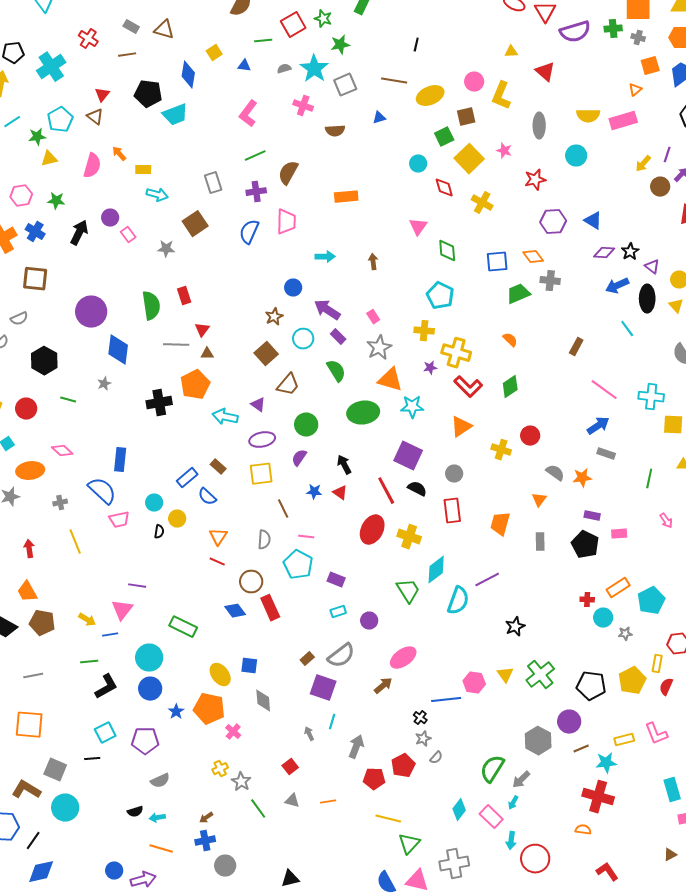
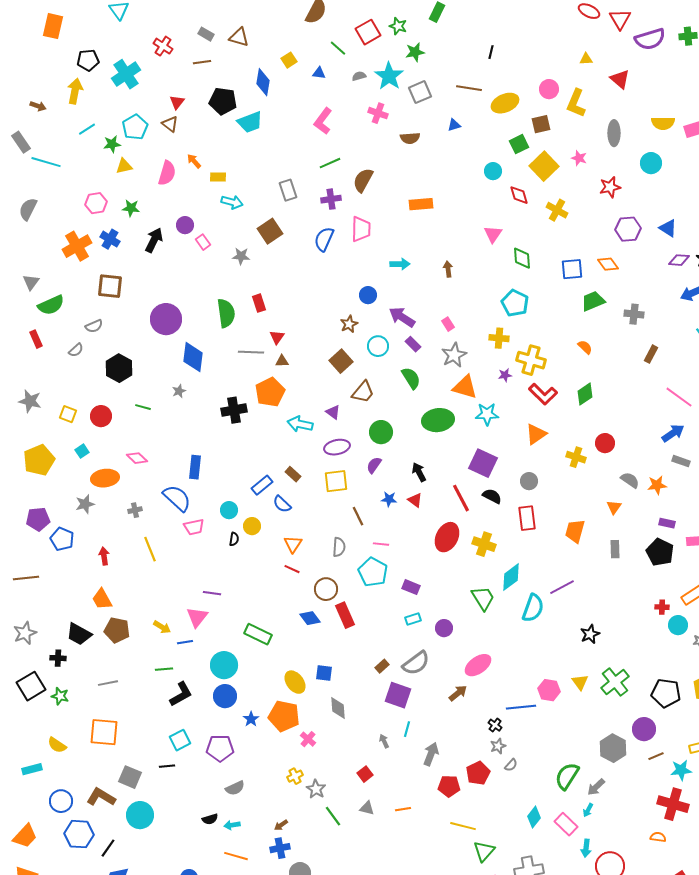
green line: (263, 41) -> (338, 48), turned 48
gray cross: (550, 281) -> (634, 314), moved

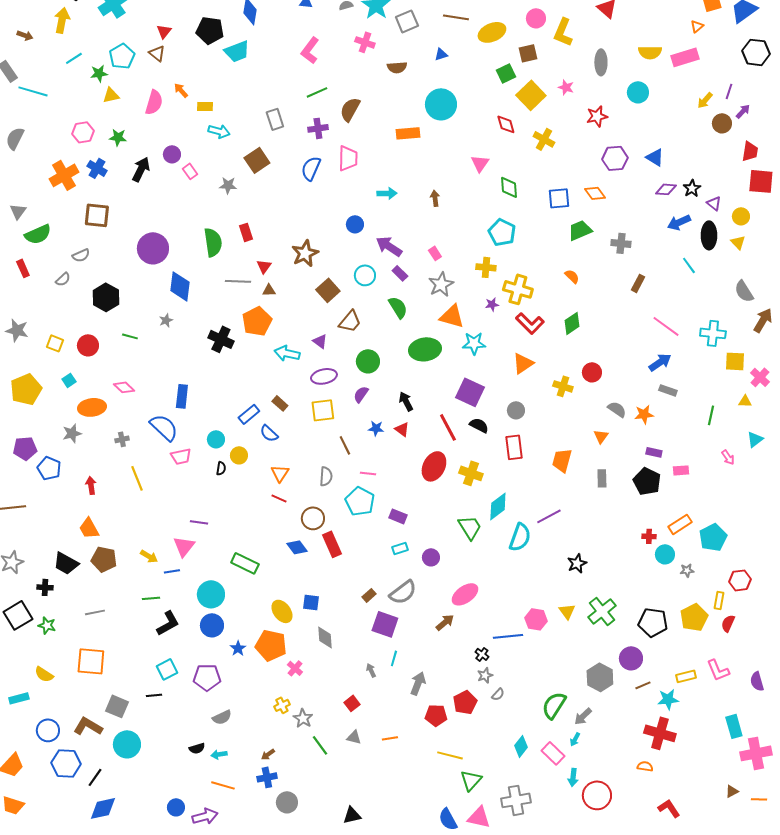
cyan circle: (493, 171) -> (441, 104), moved, size x1.8
brown star: (349, 324) -> (305, 253), moved, size x1.5
black cross: (234, 410) -> (221, 339), turned 35

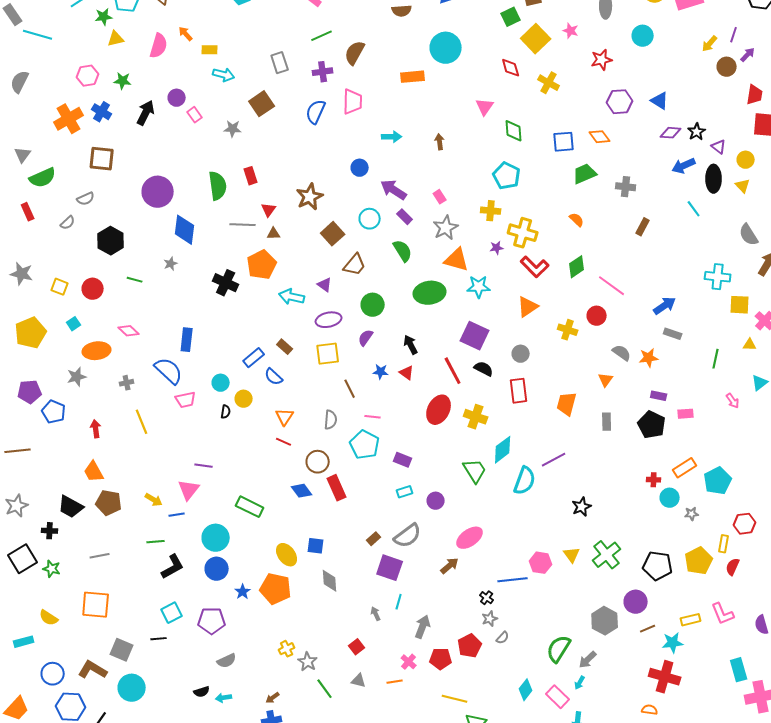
pink line: (666, 326) -> (612, 286), moved
pink cross: (295, 668) -> (409, 662), moved

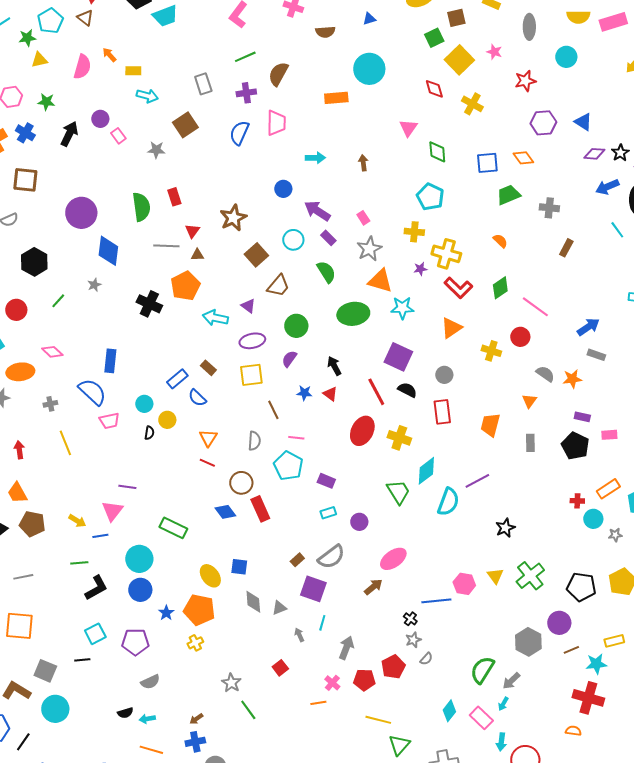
green line: (135, 280) -> (58, 301), turned -63
yellow cross: (287, 649) -> (195, 643), moved
gray triangle: (359, 681) -> (279, 608), moved, turned -35

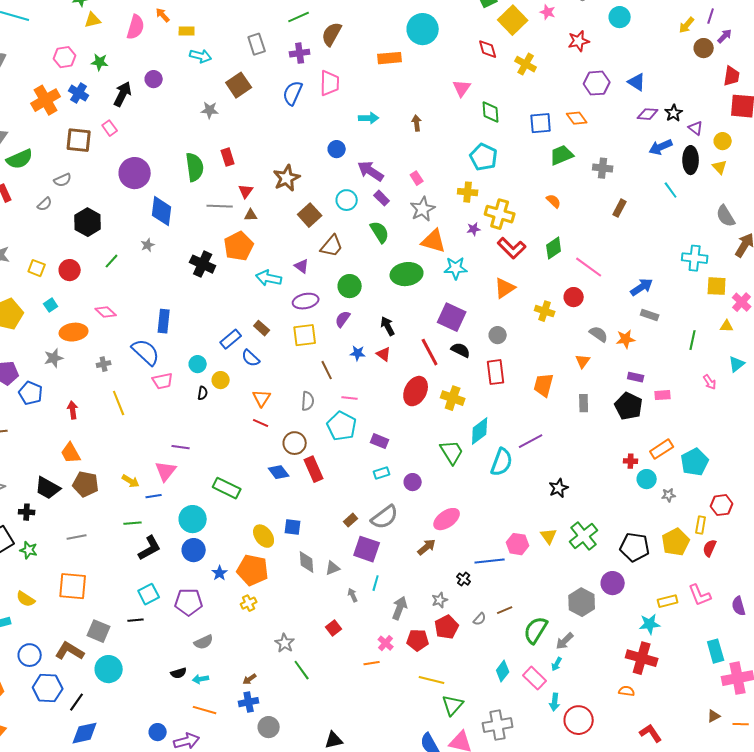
pink rectangle: (118, 136) -> (110, 128), moved
gray star: (413, 640) -> (440, 600), moved
brown line: (571, 650) -> (505, 610), moved

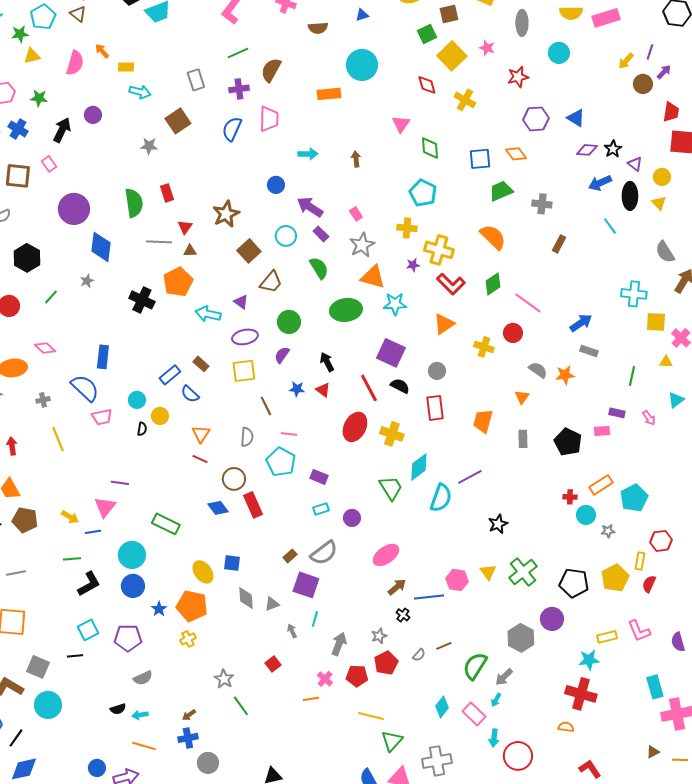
orange semicircle: (554, 201) -> (493, 237), size x1.8
purple rectangle: (636, 377) -> (617, 413), moved
brown arrow: (427, 547) -> (397, 587), moved

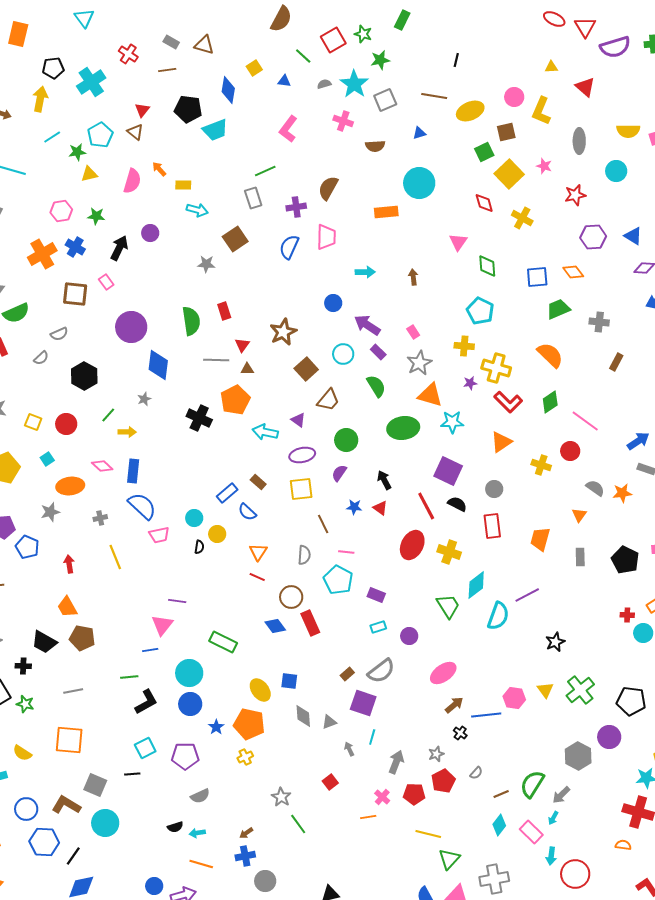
green line: (238, 53) -> (265, 171), moved
blue rectangle: (103, 357) -> (133, 471), moved
yellow arrow: (70, 517) -> (127, 432), moved, turned -30
brown line: (444, 646) -> (501, 794), moved

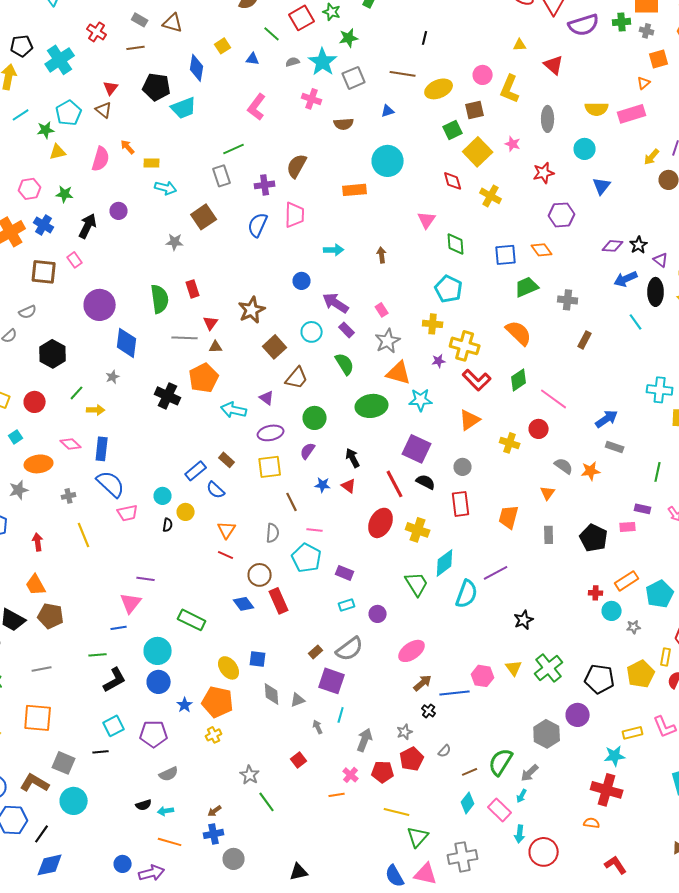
blue triangle: (633, 236) -> (602, 186), moved, turned 36

